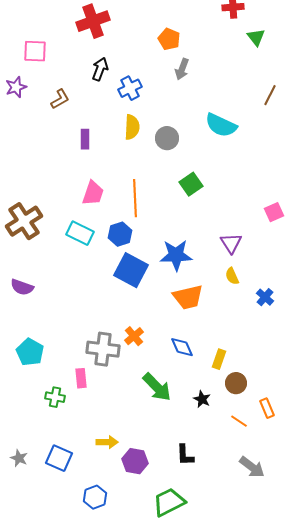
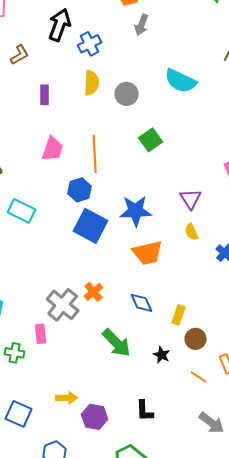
black arrow: (100, 69) -> (60, 25), size x1.4
cyan rectangle: (80, 233) -> (22, 211), moved
gray cross: (103, 349) -> (63, 305), turned 32

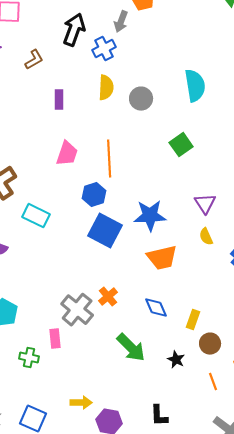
gray arrow: (142, 25) -> (121, 22), moved
cyan semicircle: (181, 81) -> (195, 86), turned -124
green square: (151, 140) -> (181, 145), moved
orange line: (199, 377) -> (213, 382), turned 36

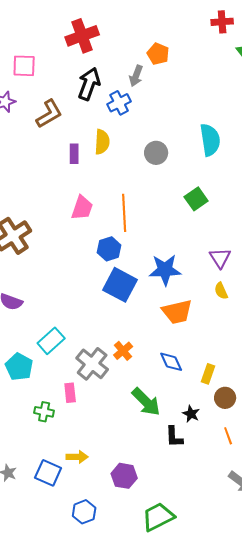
brown L-shape: (34, 60) -> (49, 114), size x1.4
yellow semicircle: (106, 88) -> (102, 142), moved
cyan rectangle: (36, 216) -> (51, 341), moved, turned -68
yellow arrow: (81, 403) -> (77, 457), moved
black L-shape: (159, 416) -> (174, 437), moved

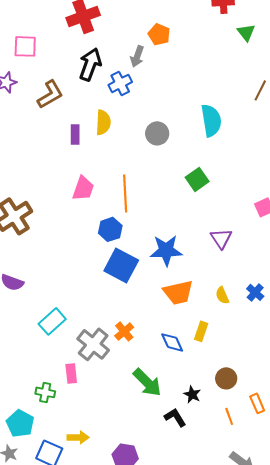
yellow semicircle: (221, 291) -> (222, 295), moved
cyan pentagon: (19, 367) -> (20, 423), moved
yellow rectangle: (208, 374) -> (201, 331), moved
black L-shape: (174, 437) -> (175, 417), turned 150

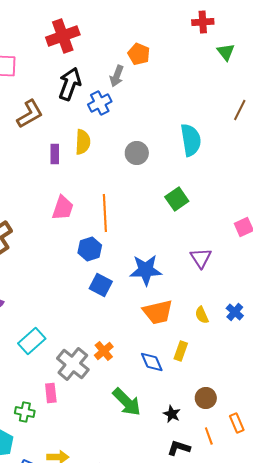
blue square: (121, 265) -> (101, 285), size x0.7
black L-shape: (175, 417) -> (179, 448), moved, turned -40

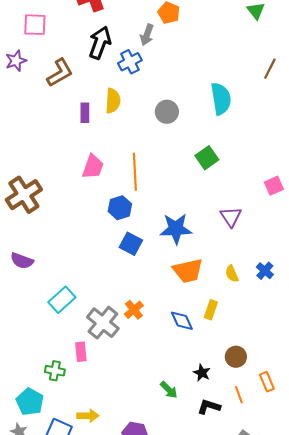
green arrow: (127, 402) -> (169, 390), moved, size x0.6

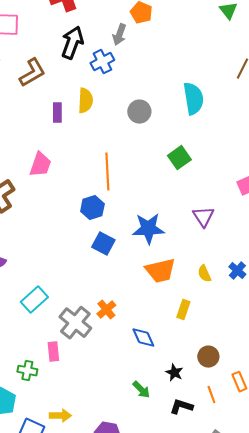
pink trapezoid: (93, 167) -> (40, 165), moved
blue diamond: (182, 321) -> (143, 338), moved

